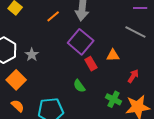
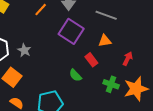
gray line: (135, 32) -> (106, 15), moved
red rectangle: (91, 64) -> (91, 60), moved

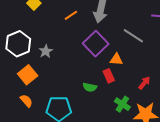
orange triangle: (105, 41) -> (116, 59), moved
green semicircle: (75, 75) -> (90, 87), turned -48

